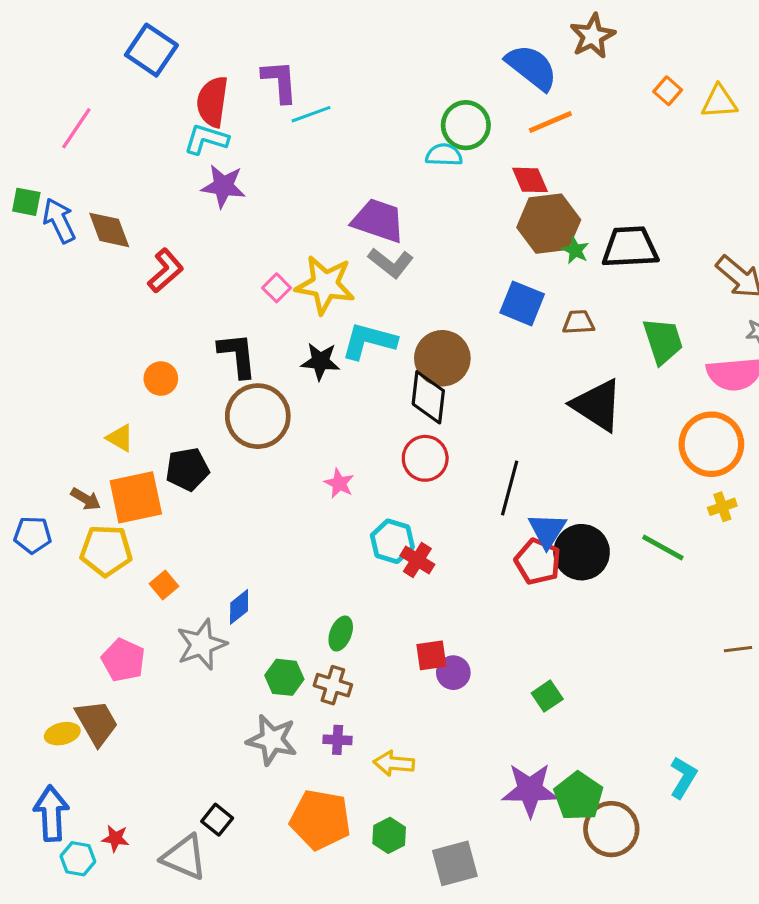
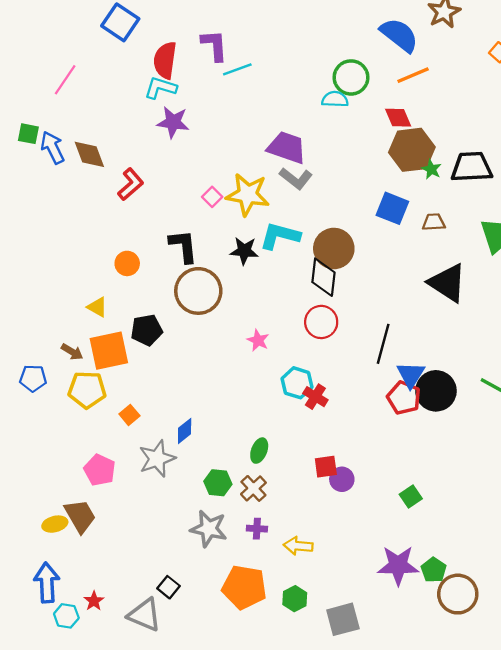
brown cross: (333, 685) -> (253, 488), turned 30
green pentagon: (578, 796) -> (434, 570), size x0.7
red star: (115, 838) -> (94, 601), turned 30

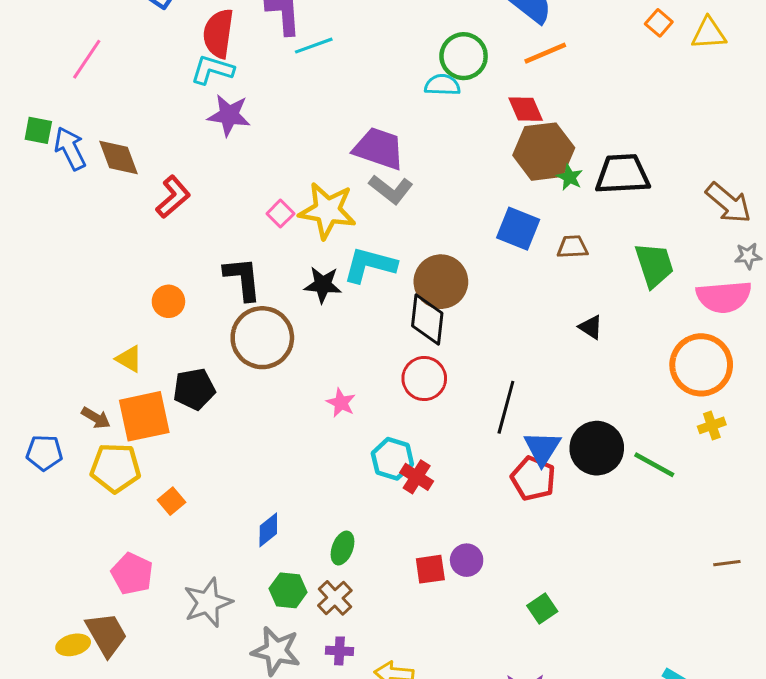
black triangle: (447, 283) -> (591, 327), size x0.5
black circle: (436, 391) -> (597, 448), moved
blue diamond: (185, 431) -> (268, 530), moved
gray star: (157, 459) -> (208, 602), moved
purple circle: (342, 479) -> (467, 560), moved

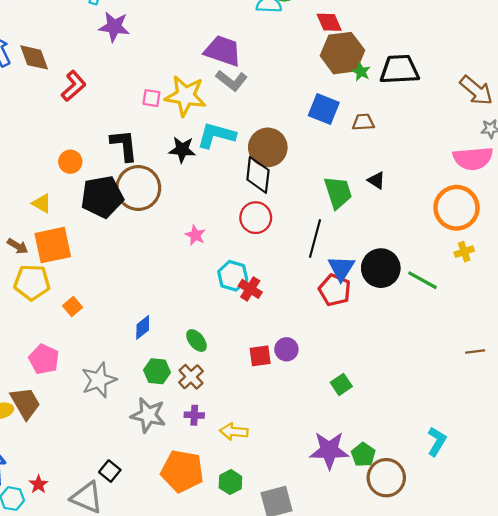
pink square: (280, 214) -> (151, 98), turned -36
green trapezoid: (654, 265) -> (338, 192), moved
black pentagon: (194, 389) -> (102, 197), moved, size x1.4
green ellipse: (343, 548) -> (196, 341), turned -60

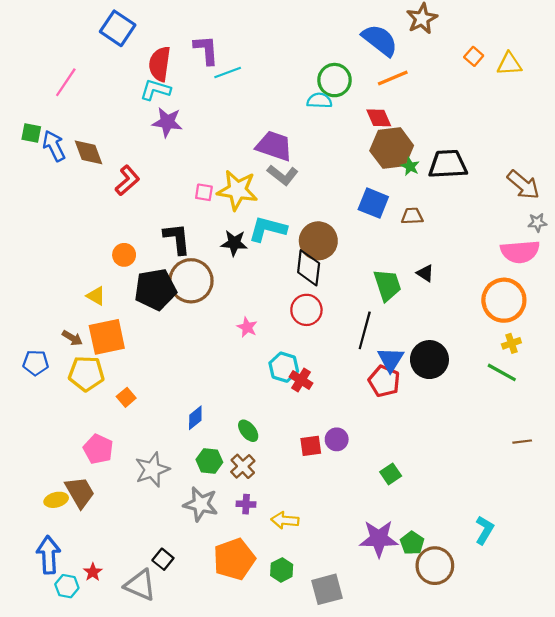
green line: (422, 280) -> (502, 372), moved
orange pentagon: (182, 471) -> (234, 559), turned -30

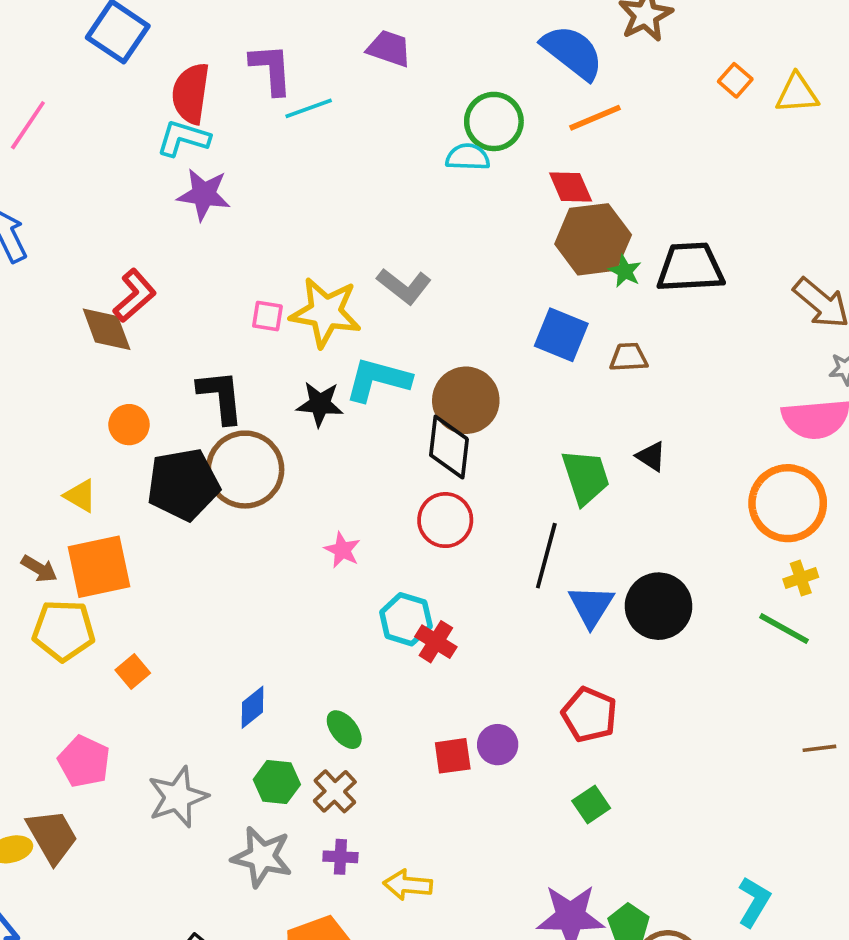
purple trapezoid: (274, 146) -> (389, 48), moved, size x0.7
brown diamond: (88, 152) -> (107, 329), moved
red pentagon: (384, 381) -> (589, 715), moved

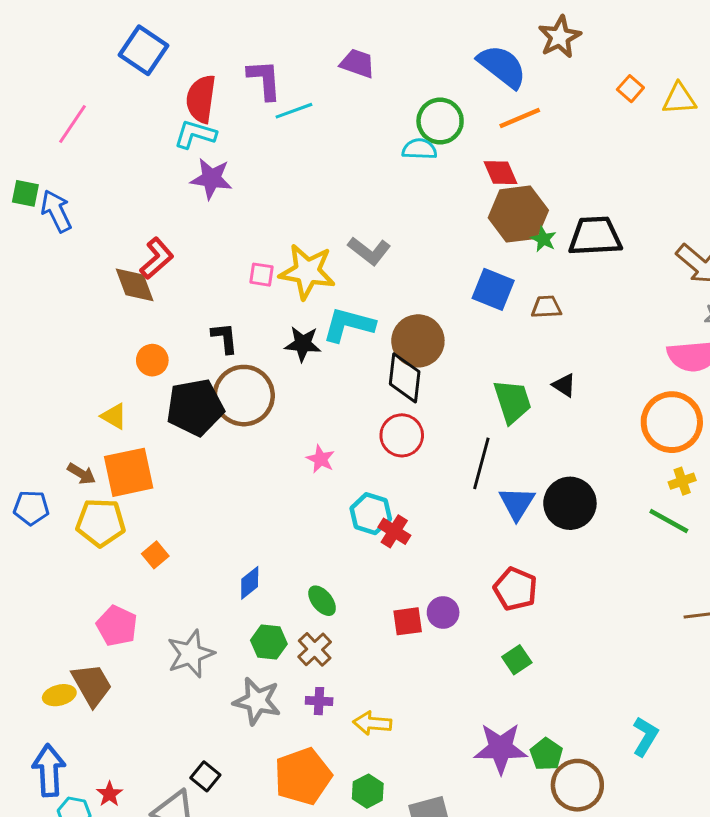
black L-shape: (221, 397) -> (225, 338), size x0.7

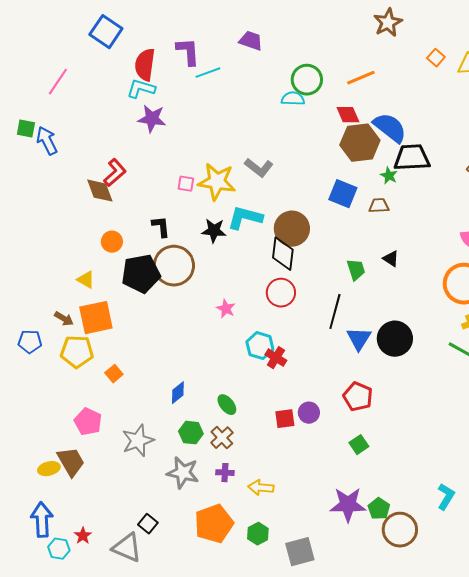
blue semicircle: (502, 66) -> (390, 128), moved
green star: (543, 239) -> (389, 176), moved
green trapezoid: (512, 401) -> (356, 270), size x0.7

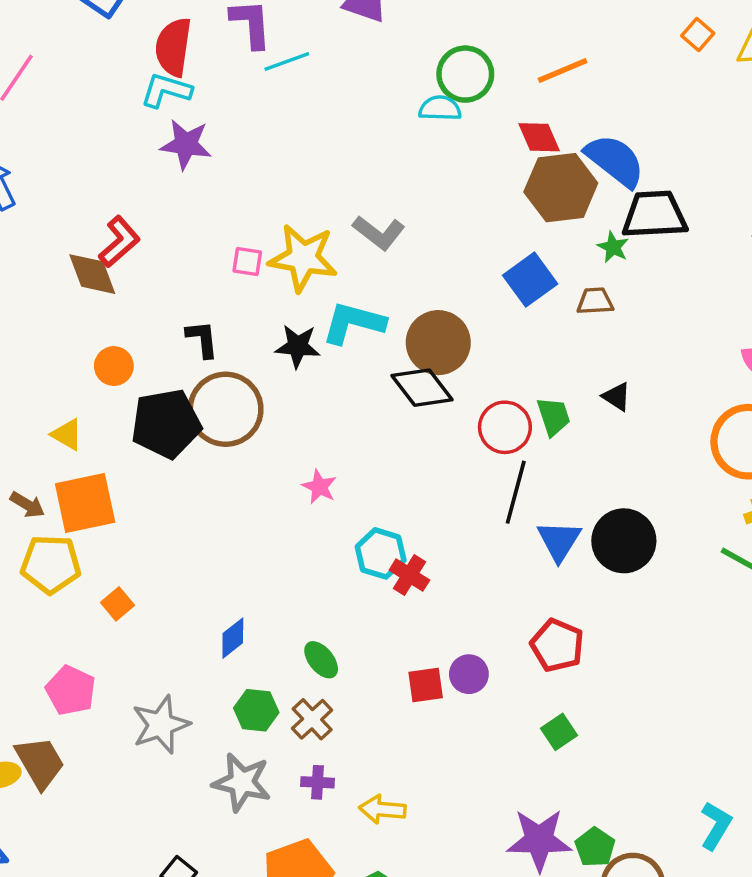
blue square: (343, 194) -> (530, 280), turned 32
black diamond: (283, 254) -> (422, 388), turned -44
red circle: (281, 293) -> (505, 427), moved

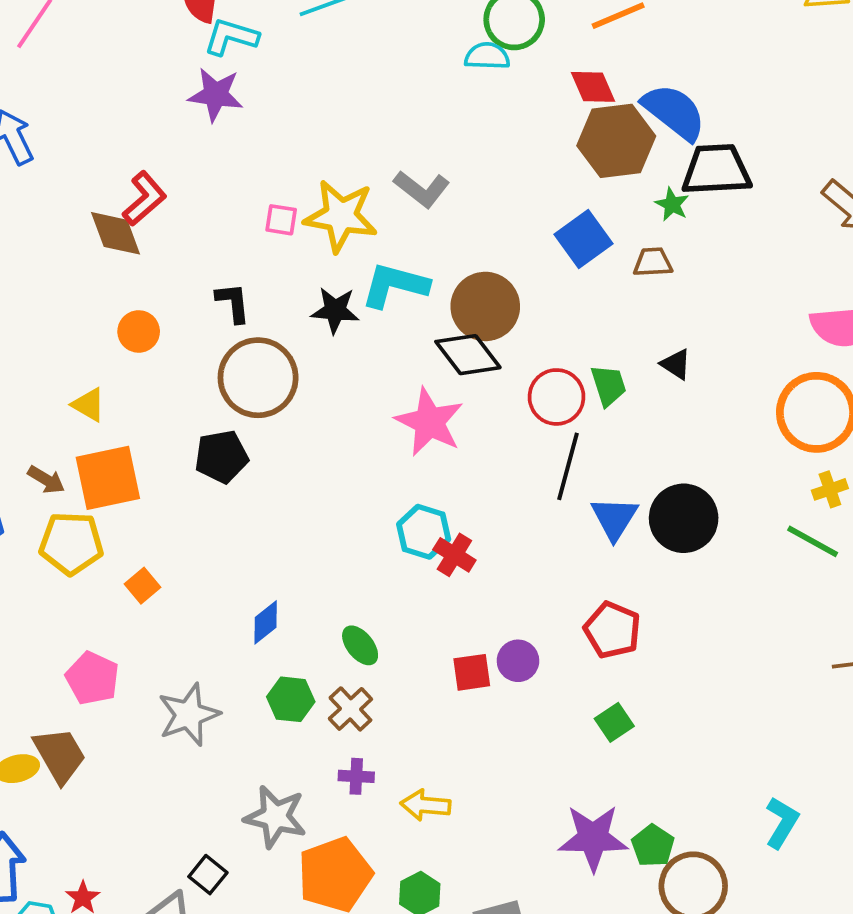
cyan L-shape: (166, 90) -> (231, 37), moved
black pentagon: (166, 424) -> (221, 457), moved, size x0.7
pink star: (319, 487) -> (429, 422), moved, size x1.8
gray star: (242, 782) -> (275, 817), moved

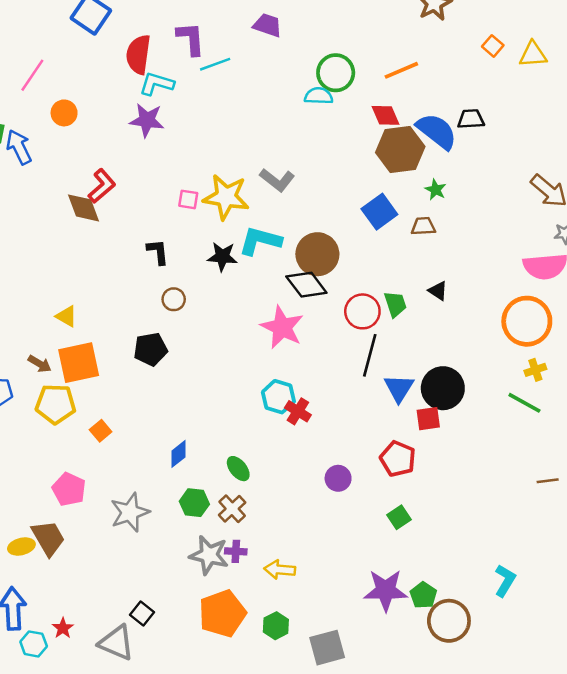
black trapezoid: (716, 170) -> (471, 119), moved, size x0.6
orange circle: (139, 331) -> (64, 113), moved
brown circle: (258, 378) -> (174, 299), size x0.5
red square: (472, 672) -> (428, 419), moved
gray star: (275, 817) -> (209, 555), moved

